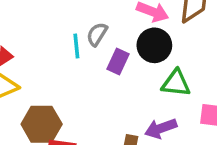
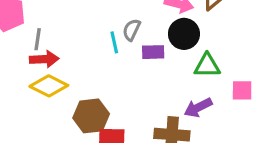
purple rectangle: (118, 61) -> (153, 52), turned 70

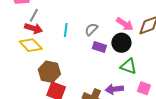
cyan line: (114, 42) -> (66, 30), moved

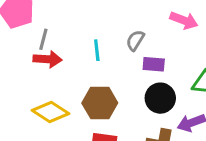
black circle: (121, 43) -> (160, 98), moved
yellow diamond: (31, 45) -> (50, 112), moved
brown hexagon: (49, 72) -> (100, 103), moved

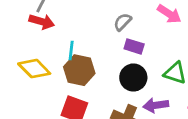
cyan line: (97, 50) -> (71, 50), moved

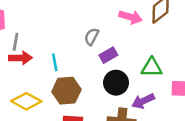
purple rectangle: (134, 46) -> (108, 55), turned -30
cyan line: (71, 50) -> (55, 62), moved

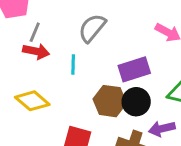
gray semicircle: (92, 37) -> (92, 28), moved, size x1.5
purple rectangle: (108, 55) -> (134, 69), size x1.5
brown hexagon: (66, 91) -> (110, 101), moved

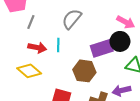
red arrow: (36, 51) -> (37, 48), moved
black circle: (136, 102) -> (120, 41), moved

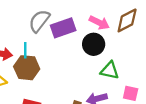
purple rectangle: (102, 48) -> (63, 28), moved
brown hexagon: (84, 71) -> (27, 68), moved

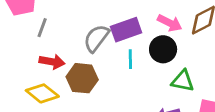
gray semicircle: (39, 21) -> (96, 38), moved
cyan line: (25, 50) -> (130, 59), moved

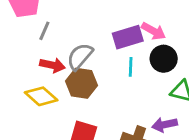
pink arrow: (170, 23) -> (154, 31), moved
gray semicircle: (96, 38) -> (80, 56), moved

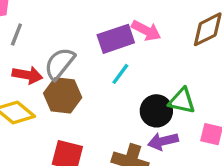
black circle: (164, 59) -> (156, 111), moved
cyan line: (131, 67) -> (120, 74), turned 36

